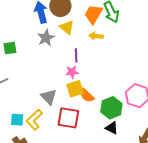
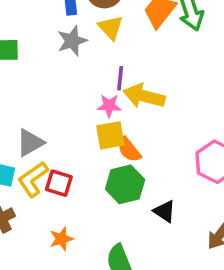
yellow arrow: (96, 36) -> (144, 96), moved, size x1.6
gray triangle: (49, 97) -> (30, 143), moved, turned 36
green hexagon: (111, 108) -> (125, 184), moved
red square: (68, 118) -> (59, 183), moved, size x0.7

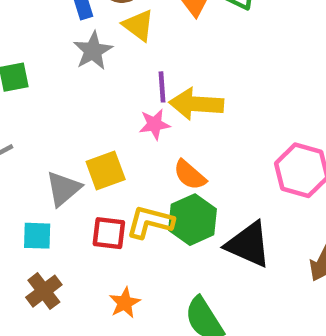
yellow square: (110, 135) -> (106, 171), moved
yellow L-shape: (33, 179) -> (150, 222), moved, turned 60
black triangle: (165, 211) -> (248, 244), size x1.6

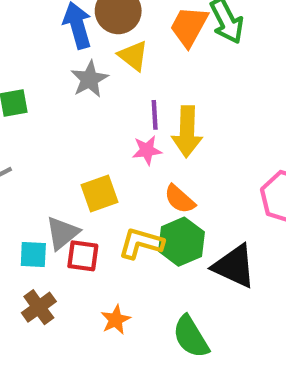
yellow arrow: (196, 104) -> (187, 132), turned -93
gray triangle: (63, 189) -> (62, 233), moved
red square: (109, 233) -> (83, 256), moved

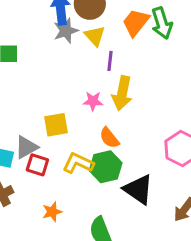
gray star: (89, 79) -> (66, 31), moved
purple line: (155, 115) -> (110, 61), moved

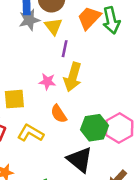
green hexagon: (106, 167) -> (94, 128), moved

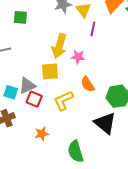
yellow arrow: (73, 77) -> (59, 46), moved
yellow L-shape: (31, 133) -> (64, 100), turned -55

